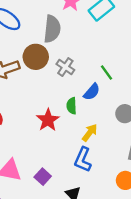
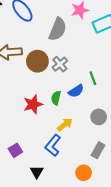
brown circle: (36, 57) -> (37, 61), moved

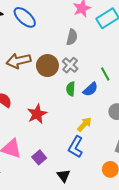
gray semicircle: (58, 29) -> (72, 37), moved, size x0.7
green semicircle: (56, 98) -> (71, 89), moved
red star: (33, 104) -> (37, 114), moved

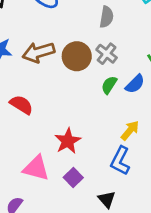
green semicircle: (71, 89) -> (109, 85), turned 32
red star: (37, 114) -> (68, 141), moved

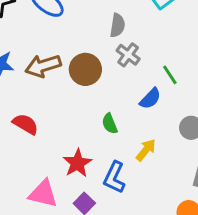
gray cross: (107, 54) -> (128, 55), moved
green semicircle: (109, 85) -> (110, 124), moved, turned -54
blue L-shape: (120, 161) -> (114, 177), moved

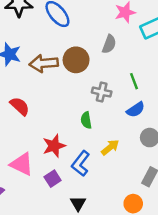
gray cross: (128, 55) -> (102, 92), moved, turned -36
brown circle: (85, 69) -> (76, 60), moved
green line: (170, 75) -> (134, 81), moved
blue semicircle: (150, 99) -> (136, 110), moved

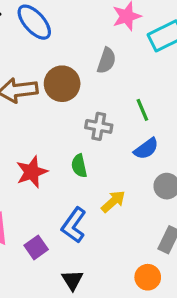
red star: (54, 146) -> (32, 172), moved

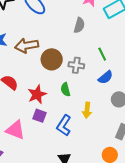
brown circle: (62, 84) -> (52, 59), moved
yellow arrow: (113, 201) -> (87, 110), turned 140
purple square: (36, 247) -> (39, 116), moved, turned -32

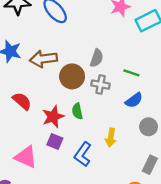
gray semicircle: (79, 25) -> (97, 58), moved
green line: (102, 54) -> (131, 73), turned -48
green semicircle: (65, 89) -> (77, 111), moved

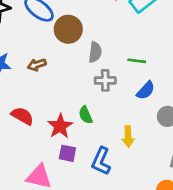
brown arrow: (43, 59) -> (37, 65), size x0.6
brown circle: (72, 76) -> (68, 29), moved

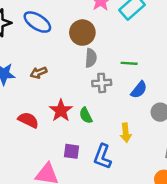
brown circle: (68, 29) -> (82, 33), moved
red star: (60, 126) -> (61, 111), moved

